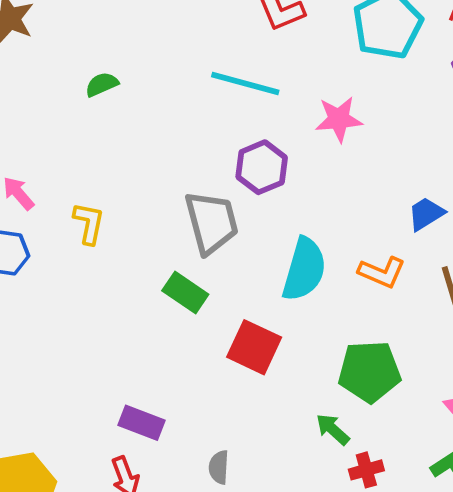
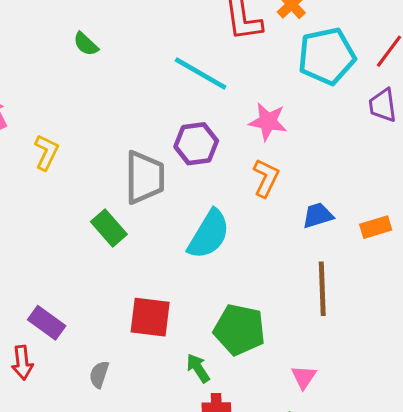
green semicircle: (102, 84) -> (86, 44), turned -128
orange L-shape: (382, 272) -> (266, 178), moved, turned -102
red square: (254, 347) -> (150, 317), moved, turned -33

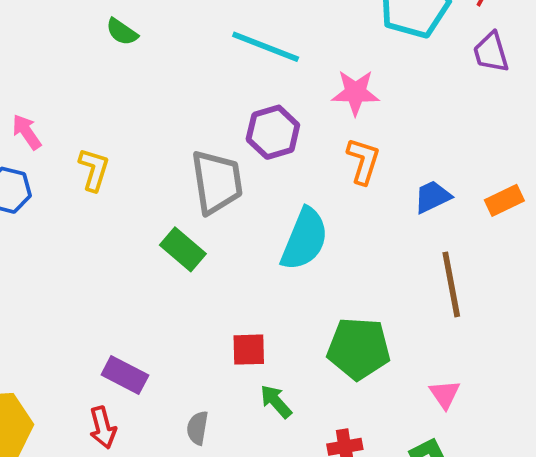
red square: (150, 317) -> (249, 350), size x0.7
green arrow: (198, 368) -> (276, 401), moved

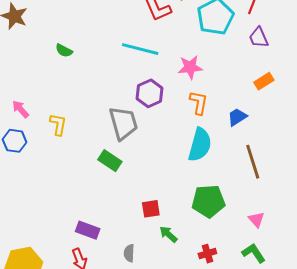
orange rectangle: (504, 200) -> (264, 81), moved
cyan semicircle: (304, 239) -> (200, 145), moved

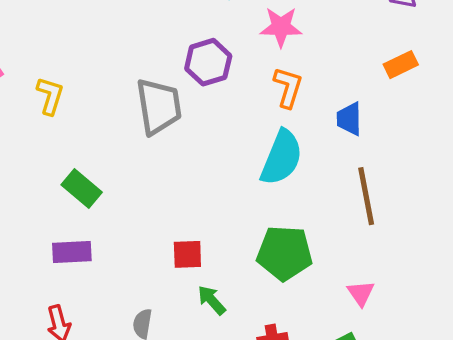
blue trapezoid: (237, 117) -> (349, 119), turned -65
green rectangle: (110, 161) -> (82, 189), moved
purple rectangle: (88, 230) -> (72, 252), moved, turned -30

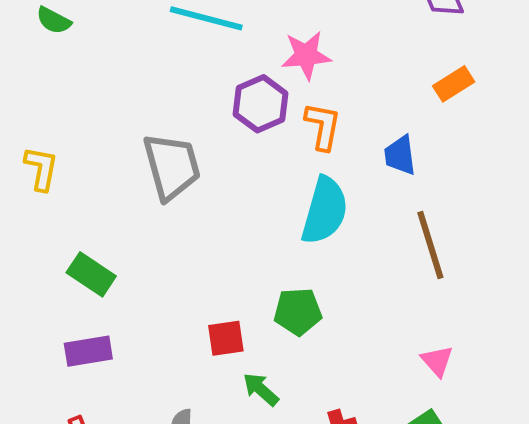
purple hexagon: (208, 62) -> (260, 104), moved
green pentagon: (285, 253) -> (298, 312), moved, size x0.7

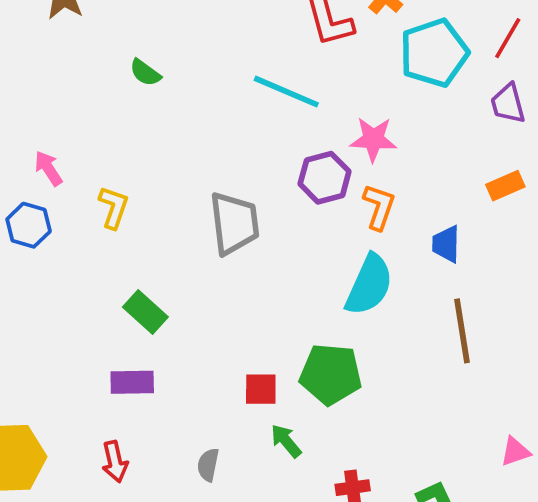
green pentagon: (298, 312) -> (331, 374), size x1.4
pink triangle: (437, 361) -> (515, 452), moved, turned 44

